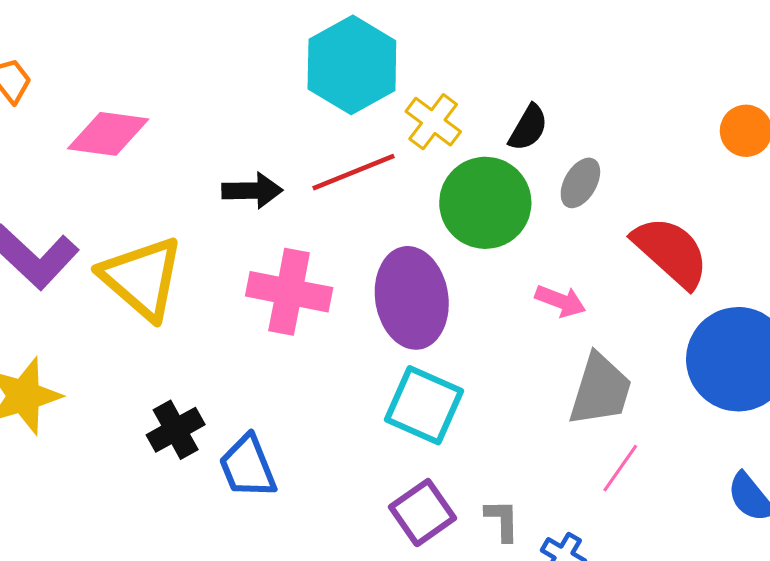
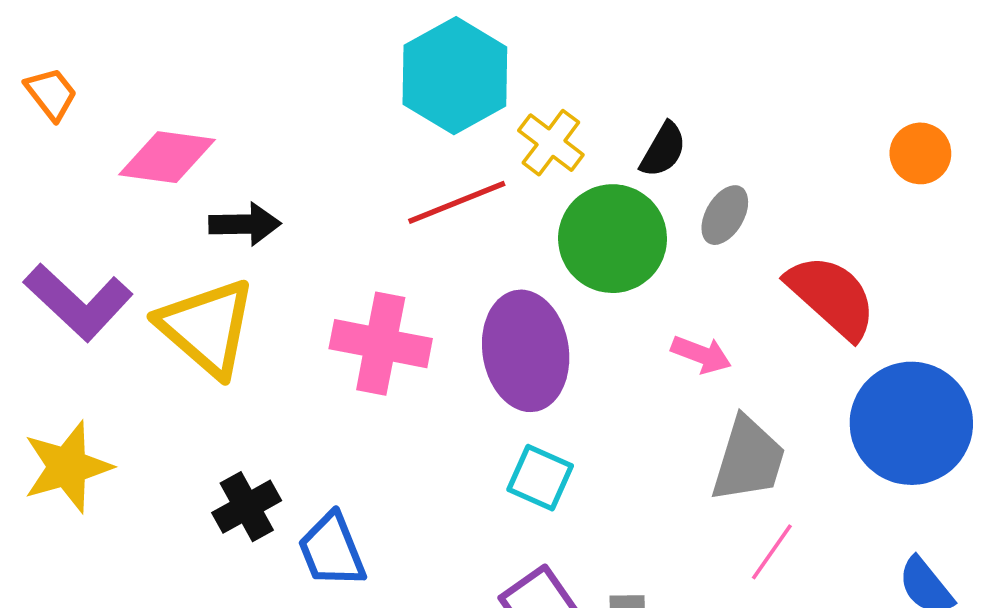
black arrow: (252, 191) -> (245, 224), moved
cyan square: (424, 405) -> (540, 478), size x0.7

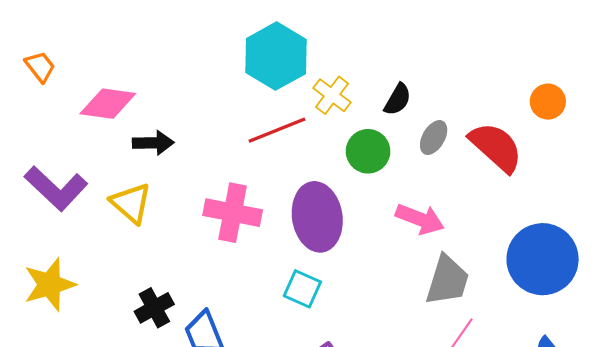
green circle: (613, 239) -> (368, 151), size x0.7
red semicircle: (832, 297) -> (496, 147), moved
yellow triangle: (207, 327) -> (131, 203), size x0.7
pink arrow: (701, 354) -> (420, 219), size x1.4
cyan square: (540, 478) -> (302, 289), moved

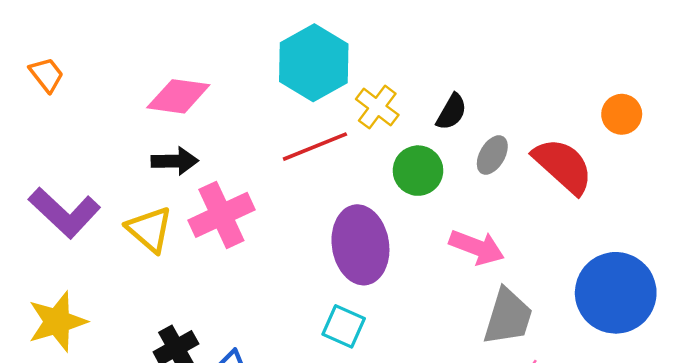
pink diamond: (108, 104) -> (178, 96), moved
pink cross: (233, 213) -> (221, 215), moved, turned -36

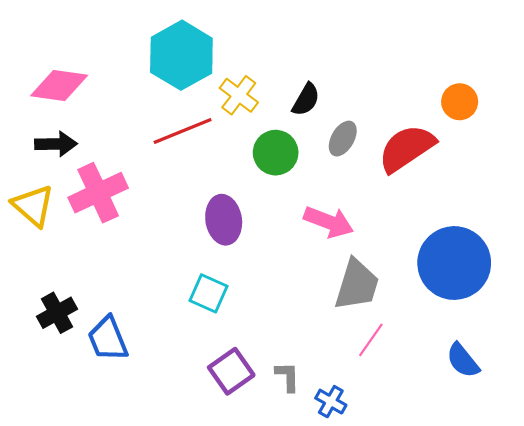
red semicircle: (563, 166) -> (407, 148), turned -76
purple ellipse: (360, 245) -> (224, 220), size x0.7

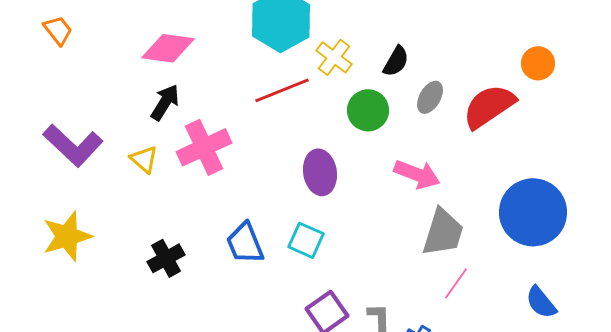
black arrow: (56, 144) -> (165, 102), turned -57
yellow triangle: (33, 206) -> (144, 159), size x0.7
blue trapezoid: (108, 339) -> (245, 243), moved

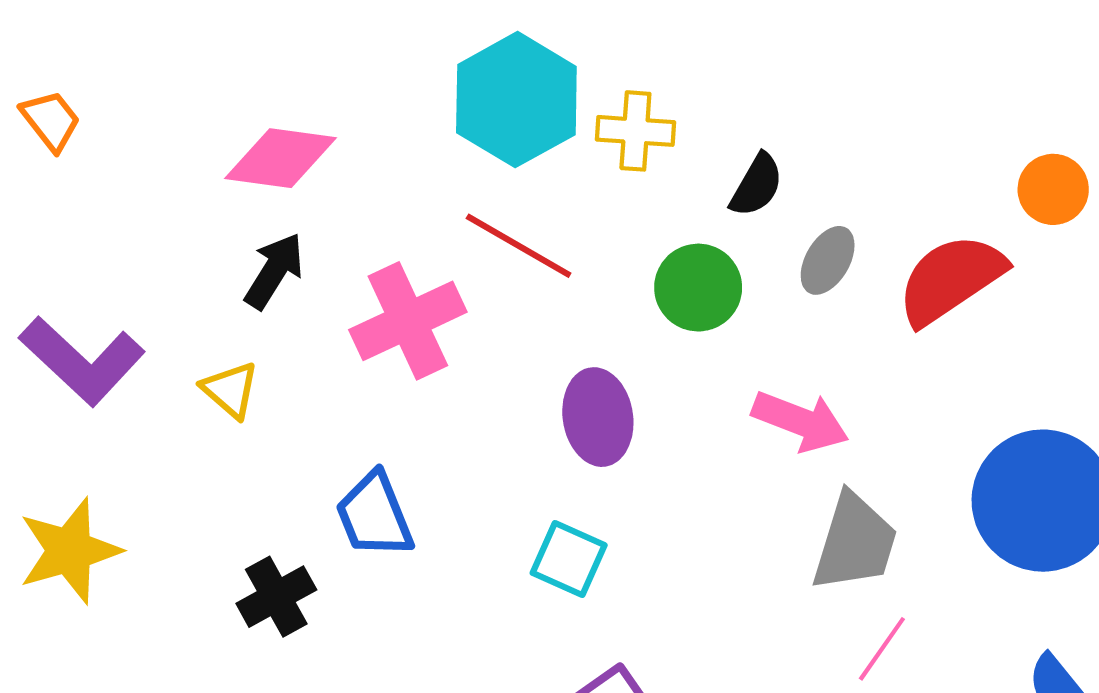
yellow cross: (334, 57) -> (635, 131), moved, turned -33
red line: (282, 90) -> (519, 246), turned 52
pink cross: (204, 147) -> (408, 321), moved
blue trapezoid: (245, 243) -> (374, 515), moved

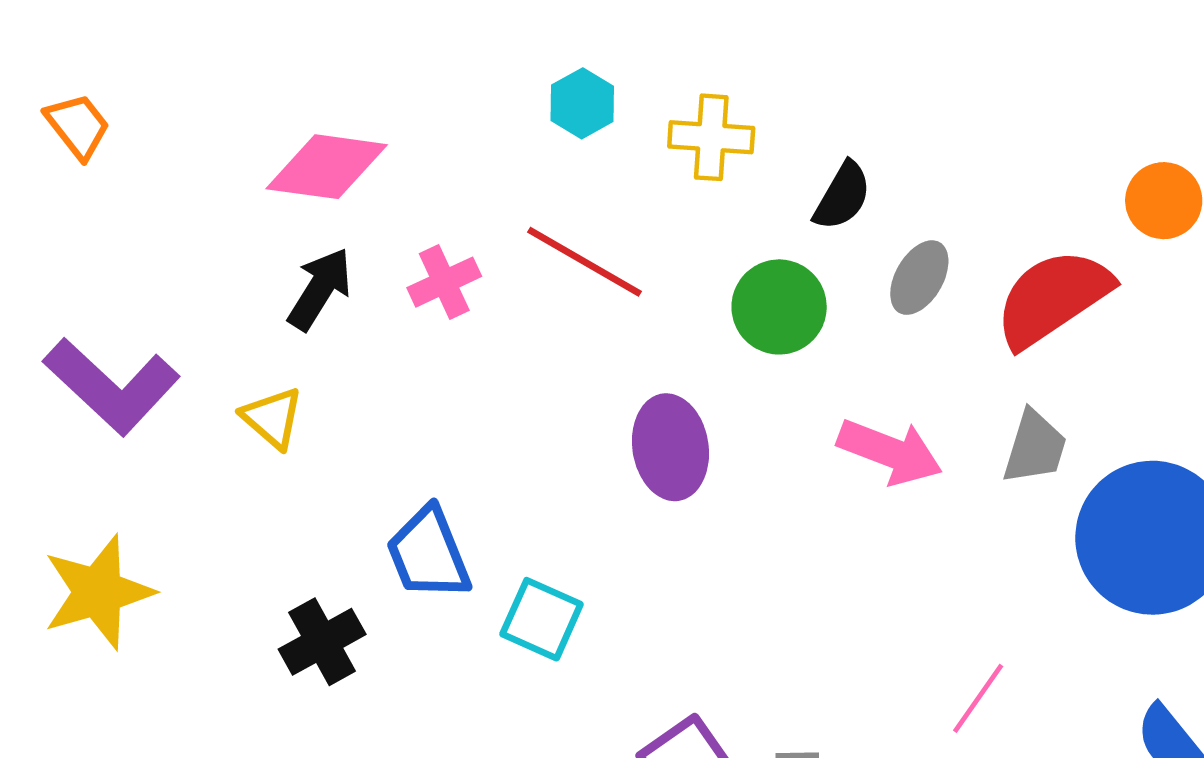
cyan hexagon: (516, 100) -> (582, 103), size x0.5
pink cross: (408, 321) -> (444, 282), moved, size x0.6
gray trapezoid: (855, 542) -> (1035, 447), moved, size x0.7
cyan square: (569, 559) -> (542, 619), moved

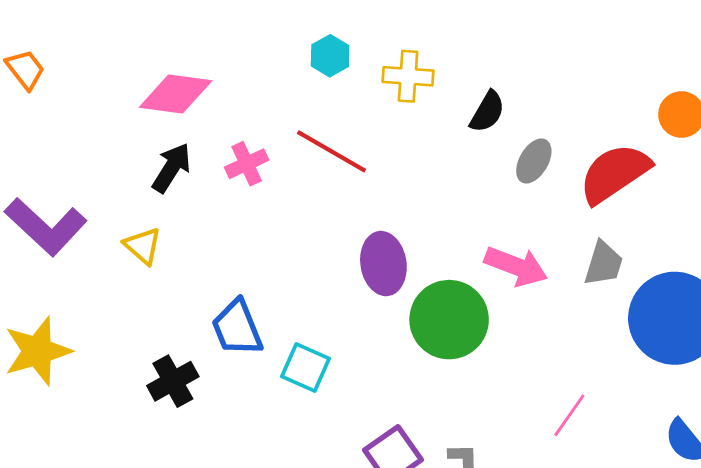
green circle: (779, 307) -> (449, 320), moved, size x1.4

